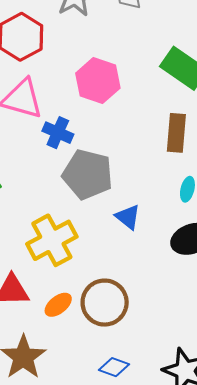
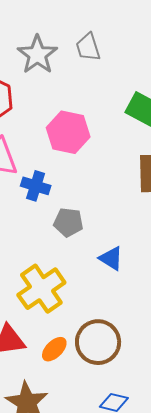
gray pentagon: (88, 174) -> (68, 222), size x0.6

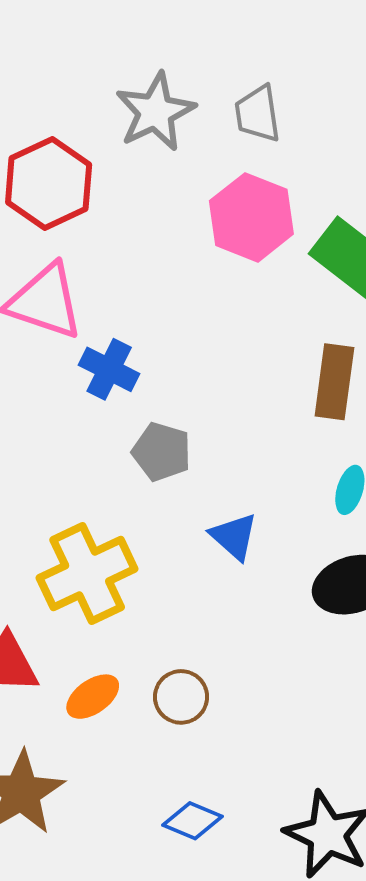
pink hexagon: (68, 132) -> (251, 217), moved
brown circle: (98, 342) -> (181, 697), size x0.6

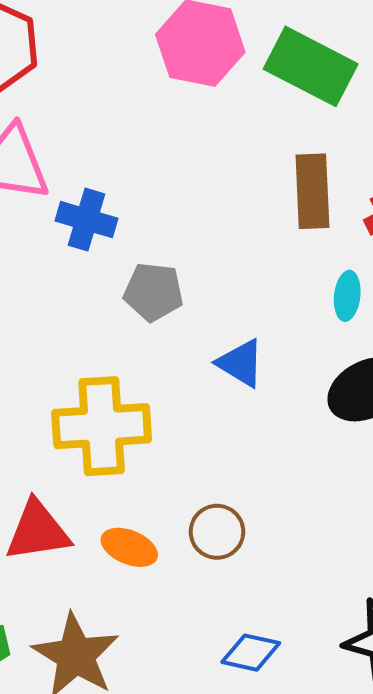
yellow cross: (87, 573) -> (102, 426), turned 32
orange ellipse: (93, 697) -> (129, 547), turned 68

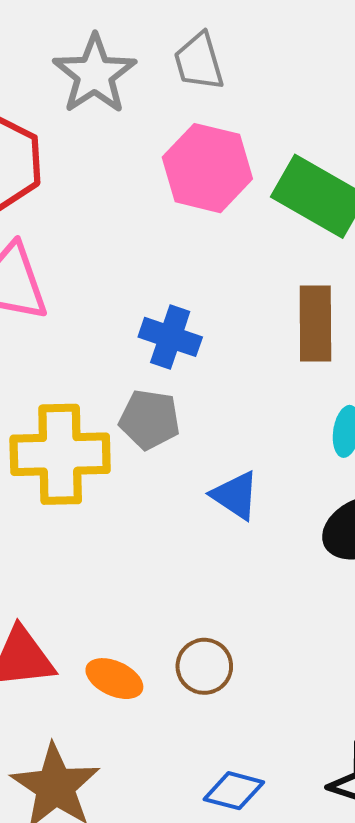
blue cross: (86, 220) -> (170, 337), moved
yellow cross: (102, 426) -> (60, 454), moved

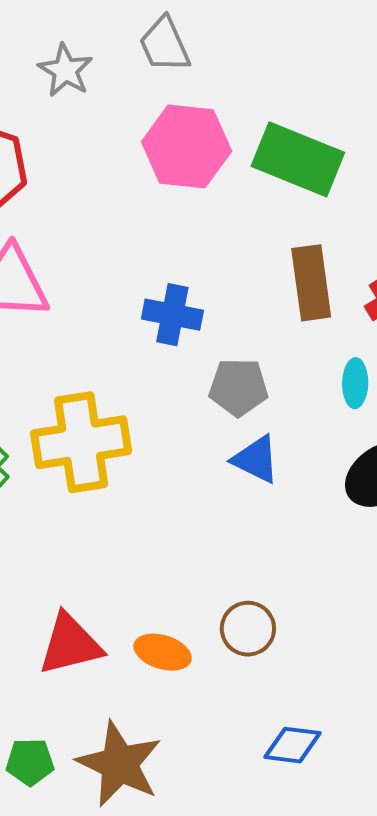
gray star: (95, 74) -> (65, 70), size x0.7
gray pentagon: (150, 419) -> (238, 387), moved

